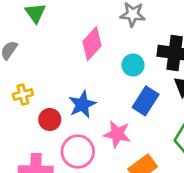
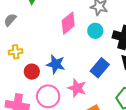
cyan circle: (133, 65) -> (95, 31), moved
blue star: (82, 104) -> (56, 64), turned 30

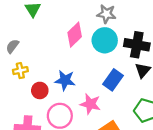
gray semicircle: (10, 20) -> (12, 46), moved
cyan circle: (95, 31) -> (105, 40), size x1.5

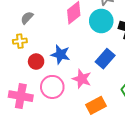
gray semicircle: (12, 46) -> (27, 18), moved

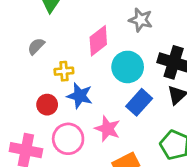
cyan circle: (101, 21) -> (128, 67), moved
yellow cross: (20, 41) -> (64, 71), moved

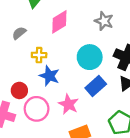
pink diamond: (98, 41) -> (59, 22), moved
red circle: (47, 105) -> (19, 90), moved

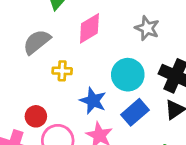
gray semicircle: (19, 33) -> (37, 42), size x1.5
blue star: (49, 76) -> (93, 101), moved

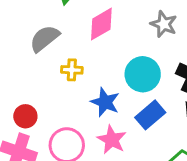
red circle: (36, 116) -> (25, 116), moved

